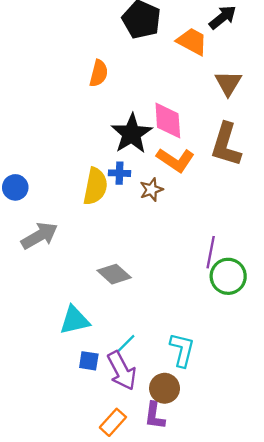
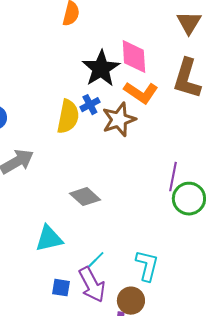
blue cross: (120, 173) -> (90, 105), turned -30
brown star: (151, 190) -> (119, 120), size x1.6
blue square: (89, 361) -> (61, 288), moved

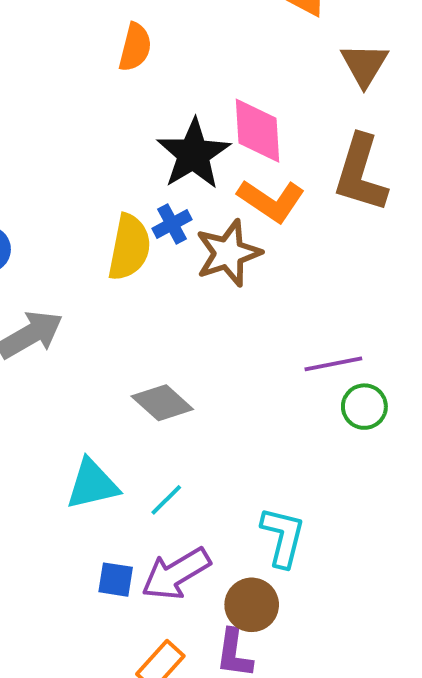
purple line: (173, 177) -> (333, 364), turned 68
green circle: (189, 199) -> (364, 407), size x0.7
cyan line: (96, 260) -> (166, 500), moved
purple arrow: (92, 285) -> (176, 574), turned 87

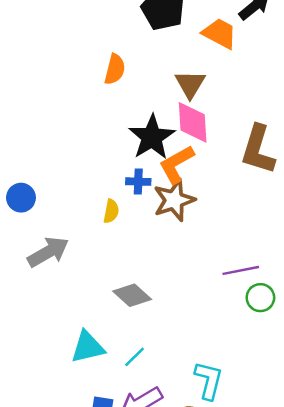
brown triangle: (364, 65) -> (190, 84), moved
orange L-shape: (271, 201) -> (177, 164), moved, turned 117
blue cross: (172, 224) -> (138, 182), turned 30
yellow semicircle: (129, 247) -> (111, 211), moved, size x0.6

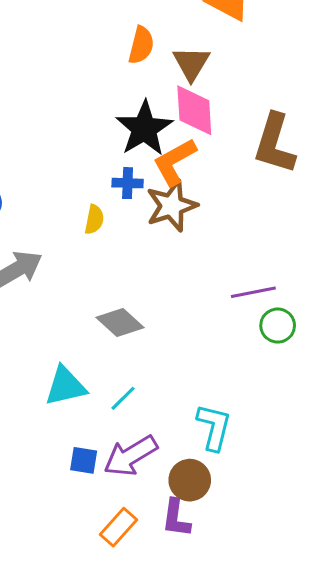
orange semicircle: (115, 69) -> (141, 45), moved

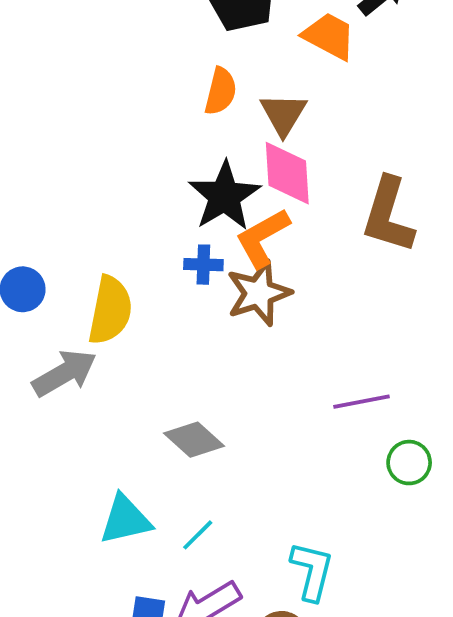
yellow semicircle: (94, 219) -> (110, 310), moved, size x1.8
green circle: (278, 326) -> (409, 463), moved

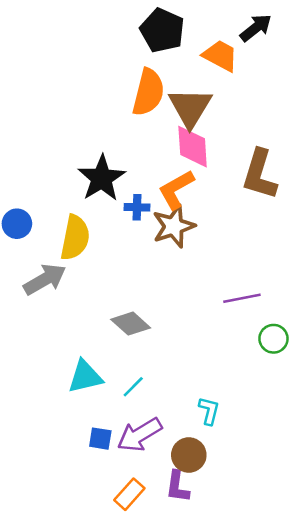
orange semicircle: (221, 91) -> (148, 92), size x1.5
brown triangle: (283, 114) -> (190, 107), size x1.4
black star: (224, 196) -> (102, 178), moved
cyan L-shape: (312, 571) -> (209, 411), size x0.7

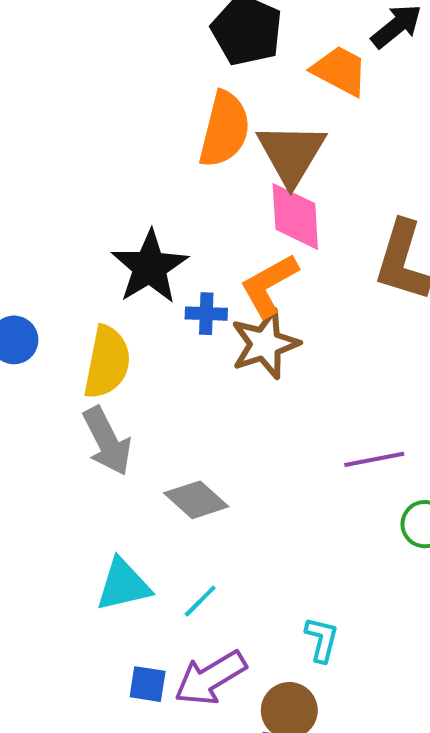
gray arrow: (45, 279) -> (107, 441), moved, turned 93

